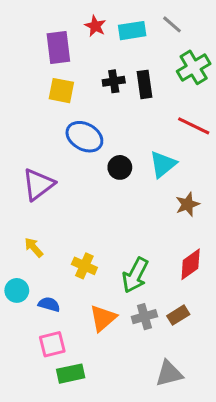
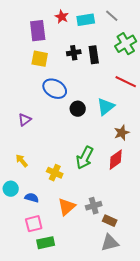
purple triangle: (38, 184) -> (25, 120), size x0.6
red diamond: (191, 264) -> (116, 160), moved
green arrow: (135, 275) -> (85, 158), moved
brown rectangle: (178, 315) -> (110, 221), moved, turned 56

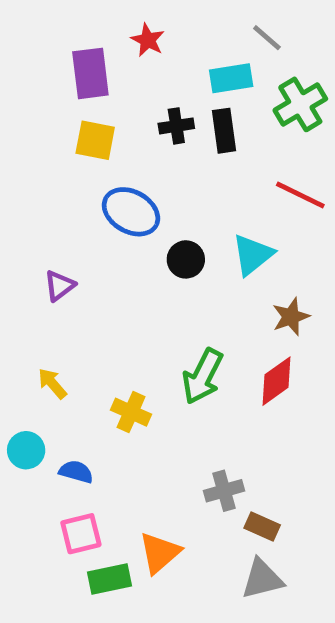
cyan rectangle: (86, 20) -> (231, 78), moved
orange triangle: (67, 207) -> (160, 553), moved

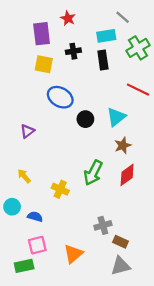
black cross: (176, 126) -> (73, 51), moved
brown star: (291, 317) -> (123, 145), moved
green rectangle: (110, 579) -> (24, 266), moved

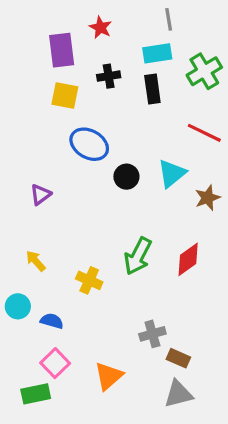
gray line: (123, 17) -> (169, 19), moved, turned 40
brown star: (123, 145) -> (208, 198), moved
pink square: (37, 245) -> (55, 363), turned -30

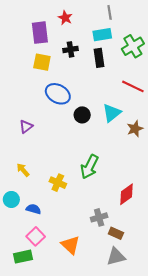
red diamond: (188, 259) -> (127, 194), moved
orange triangle: (109, 376) -> (71, 245), turned -36

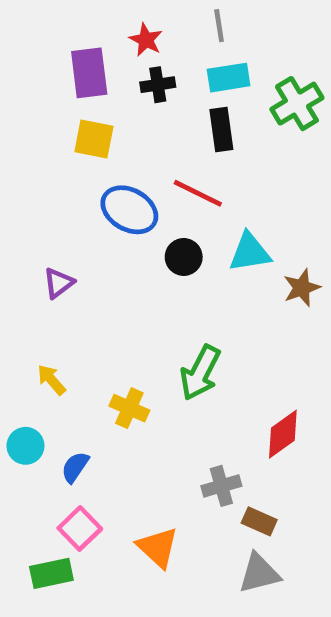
gray line: (110, 12) -> (219, 26), moved
black cross: (71, 49) -> (158, 85), moved
red line: (133, 86) -> (198, 193), moved
cyan triangle: (112, 113) -> (250, 252), turned 30
blue semicircle: (34, 209) -> (75, 467), turned -72

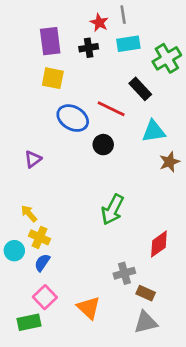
red star: (146, 40) -> (99, 23), moved
black rectangle: (221, 130) -> (140, 89), moved, turned -35
cyan triangle: (250, 252) -> (154, 131), moved
yellow cross: (129, 408) -> (40, 237), moved

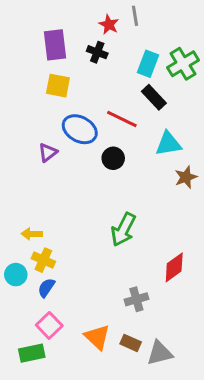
cyan rectangle: (128, 44) -> (148, 64), moved, turned -60
black cross: (89, 48) -> (97, 52), turned 30
purple triangle: (33, 159) -> (48, 152), moved
yellow arrow: (29, 214) -> (32, 234), turned -48
brown rectangle: (146, 293) -> (131, 343), moved

